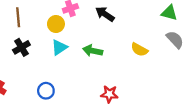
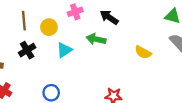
yellow circle: (56, 24) -> (49, 27), moved
green arrow: (93, 51) -> (96, 39), moved

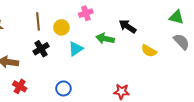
black arrow: (109, 17) -> (128, 26), moved

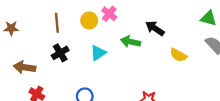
pink cross: (86, 13) -> (109, 14), turned -32
yellow circle: (61, 27) -> (89, 20), moved

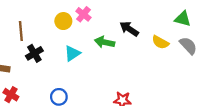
brown line: (57, 23) -> (21, 31), moved
yellow semicircle: (178, 55) -> (160, 42), moved

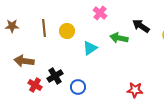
yellow circle: (63, 21) -> (67, 31), moved
black cross: (34, 53) -> (55, 76), moved

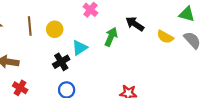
green arrow: (119, 38) -> (111, 37), turned 102
black cross: (55, 76) -> (61, 62), moved

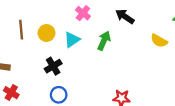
black arrow: (135, 24) -> (125, 16), moved
cyan triangle: (80, 48) -> (72, 40), moved

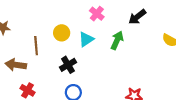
black arrow: (125, 16) -> (137, 17), turned -72
brown line: (21, 30) -> (36, 46), moved

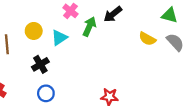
green arrow: (117, 40) -> (89, 27), moved

